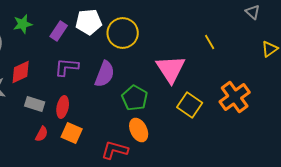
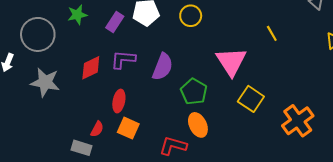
yellow circle: (123, 33) -> (191, 16), moved, size x0.7
red diamond: (21, 72) -> (91, 68), moved
orange cross: (235, 97) -> (298, 121), moved
gray rectangle: (35, 104) -> (81, 148), moved

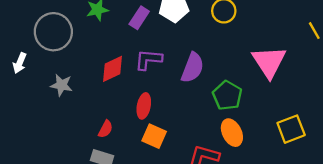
gray star: (45, 82) -> (61, 85), size x0.7
yellow square: (251, 99) -> (291, 129), moved, turned 35
red semicircle: (97, 129) -> (106, 129), moved

